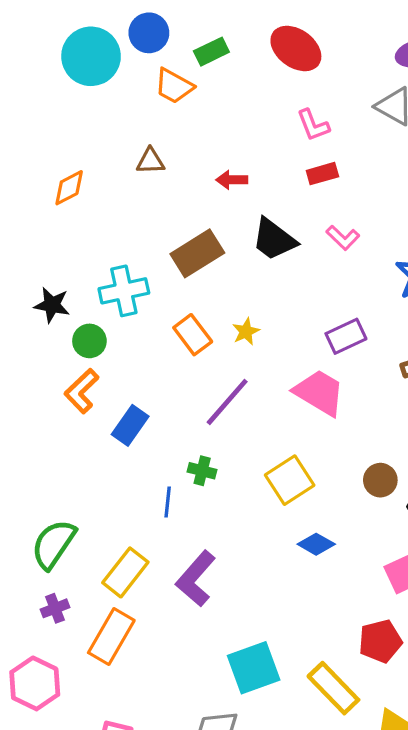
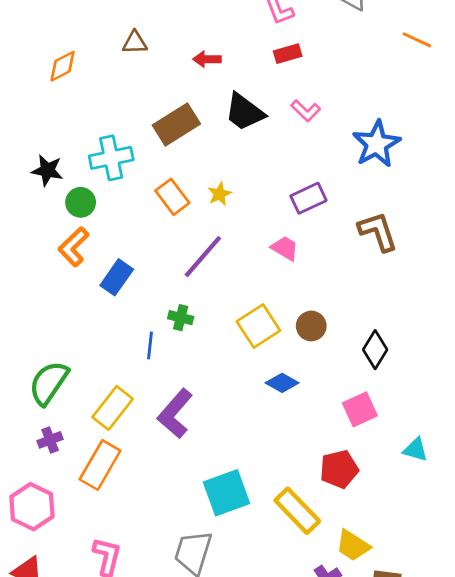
pink trapezoid: (319, 393) -> (285, 248), size x0.6
brown circle: (380, 480) -> (311, 326), moved

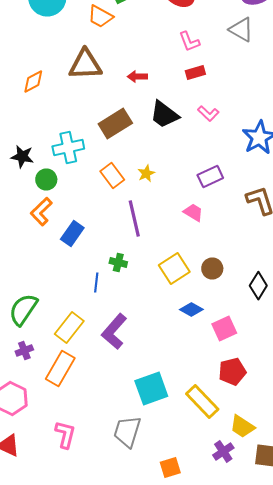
brown triangle: (135, 43) -> (85, 64), size x1.8
purple line: (203, 257) -> (134, 218), turned -54
pink square: (360, 409) -> (224, 328), moved

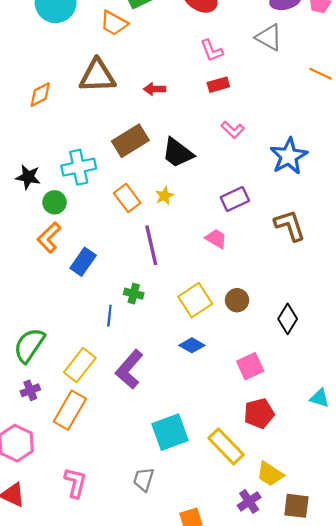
black trapezoid: (164, 114) -> (178, 153), moved
blue diamond: (191, 310) -> (192, 345), moved
gray trapezoid: (127, 432) -> (144, 479), size x0.7

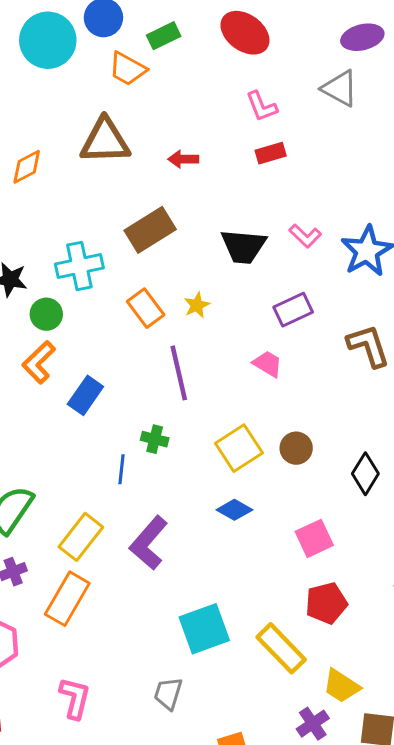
pink L-shape: (233, 130) -> (305, 236), moved
black trapezoid: (178, 153) -> (243, 246), moved, turned -32

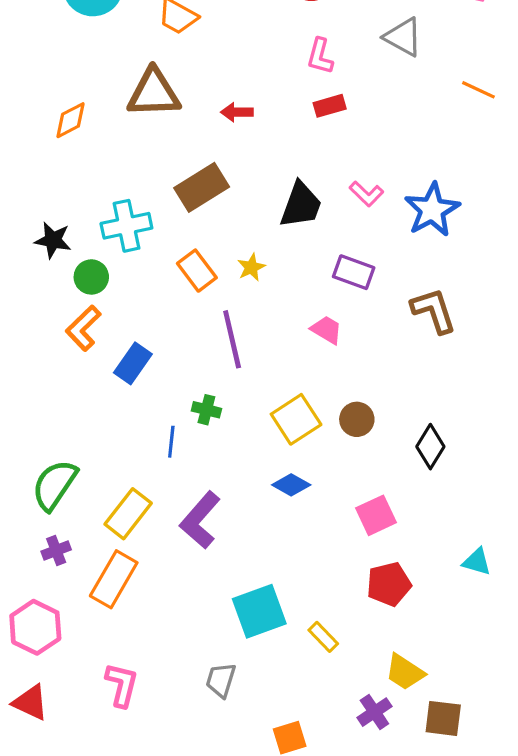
pink L-shape: (262, 106) -> (320, 56), turned 36
black trapezoid: (243, 246) -> (301, 205), turned -75
purple rectangle: (293, 310) -> (354, 272), turned 45
yellow rectangle: (281, 648) -> (323, 637), moved, size x0.6

